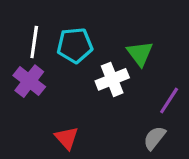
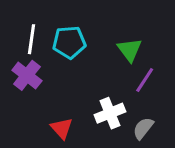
white cross: (112, 79) -> (110, 113), moved
purple line: (169, 101) -> (145, 80), moved

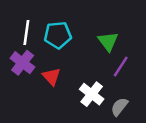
white cross: (110, 113) -> (92, 94), turned -30
red triangle: (62, 128) -> (51, 77), moved

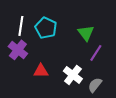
cyan pentagon: (58, 35) -> (46, 28), turned 30
red triangle: (51, 77) -> (41, 71), moved, turned -49

